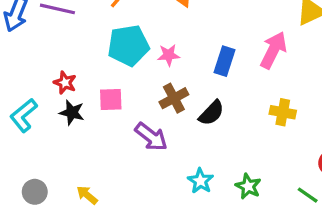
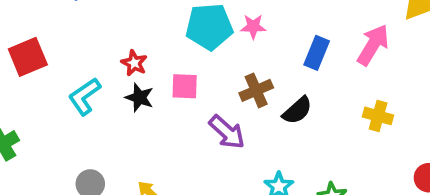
pink star: (169, 55) -> (253, 27), moved

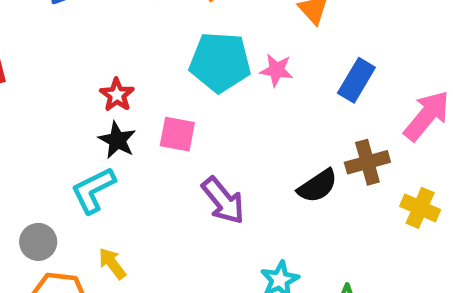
blue rectangle: (317, 53) -> (356, 80), moved
brown cross: (256, 90) -> (367, 162), moved
cyan L-shape: (84, 96) -> (93, 190), moved

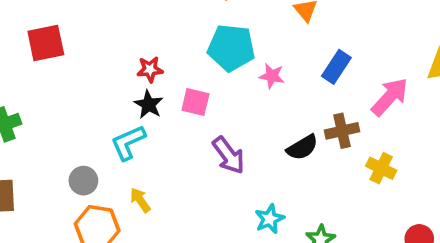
pink star: (276, 70) -> (272, 76), moved
red star: (117, 95) -> (150, 69), turned 30

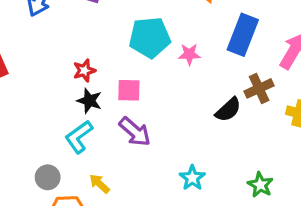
blue rectangle: (336, 67) -> (243, 35), size x1.4
purple arrow: (229, 155) -> (135, 132), moved
cyan star: (270, 219) -> (192, 178), moved

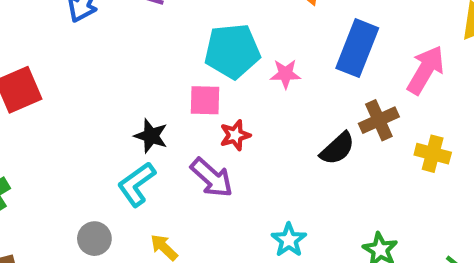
red star: (84, 71) -> (235, 135), moved
pink square: (129, 90) -> (205, 100), moved

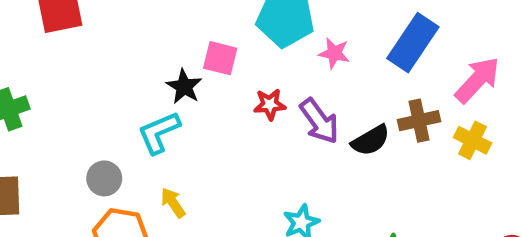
pink square: (205, 100) -> (220, 58), moved
yellow cross: (433, 154) -> (473, 140), moved
purple arrow: (212, 178) -> (319, 121), moved

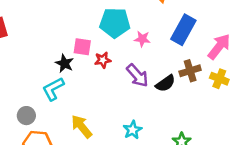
red star: (270, 104) -> (103, 60), moved
yellow arrow: (173, 203) -> (82, 126), moved, size x1.5

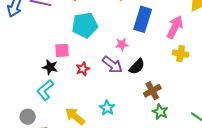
pink star: (142, 39) -> (122, 44), moved
red star: (103, 60) -> (83, 69), moved
brown cross: (190, 71) -> (152, 91), moved
cyan star: (132, 130) -> (107, 108), moved

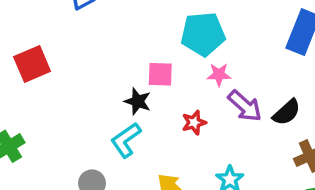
pink star: (122, 44) -> (219, 75), moved
red star: (83, 69) -> (194, 123), moved

